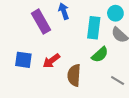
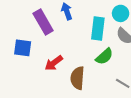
blue square: (23, 60) -> (23, 48), moved

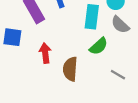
red arrow: (54, 63) -> (45, 53), turned 120

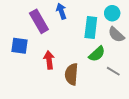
gray line: (118, 75) -> (113, 71), moved

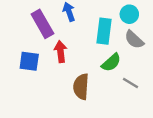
blue square: (20, 46) -> (29, 61), moved
red arrow: (49, 60) -> (61, 52), moved

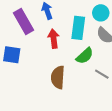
red arrow: (61, 52) -> (54, 39), moved

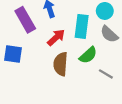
red arrow: (54, 39) -> (56, 37), turned 54
brown semicircle: (58, 77) -> (61, 64), moved

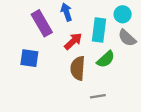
gray line: (106, 74) -> (98, 96), moved, turned -40

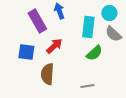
red arrow: (73, 41) -> (54, 46), moved
brown semicircle: (78, 68) -> (47, 74), moved

